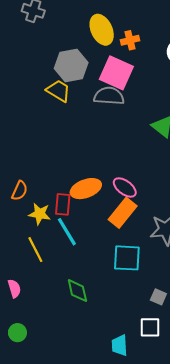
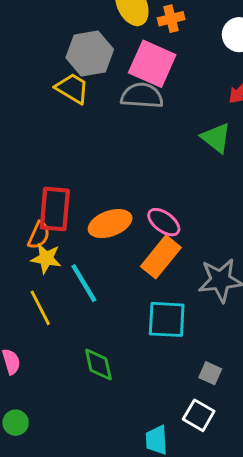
orange semicircle: (20, 191) -> (39, 235), moved
red rectangle: (63, 204) -> (55, 209), moved, size x1.4
white square: (150, 327) -> (199, 415), turned 30

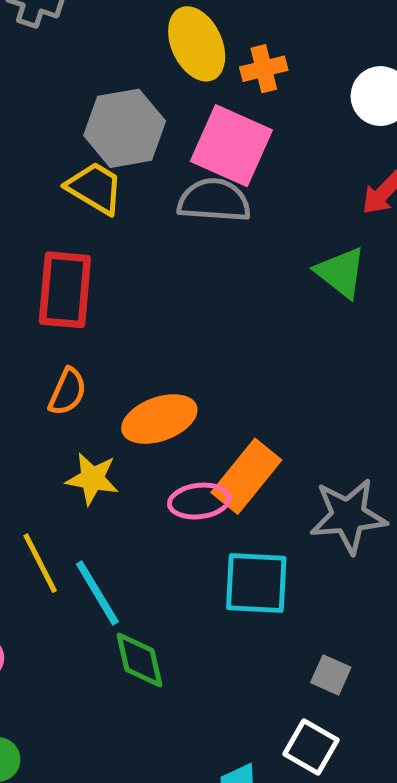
red rectangle: (55, 209) -> (65, 290), moved
pink ellipse: (164, 222) -> (199, 501), moved, turned -44
orange semicircle: (39, 235) -> (67, 392), moved
yellow star: (46, 258) -> (92, 479), moved
cyan line: (84, 283) -> (97, 593), moved

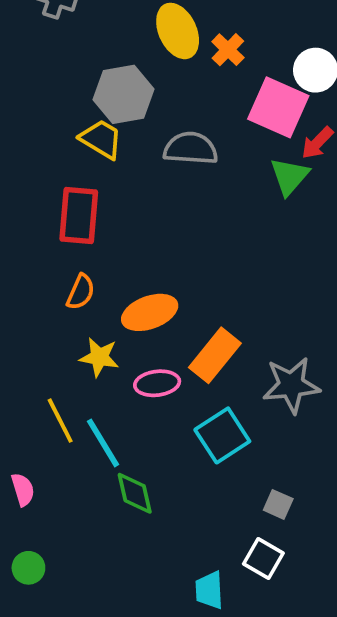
orange cross: (264, 69) -> (228, 50), turned -32
pink square: (231, 146) -> (278, 107), moved
green triangle: (341, 272) -> (289, 176), moved, turned 33
pink ellipse: (199, 501) -> (157, 383), moved
cyan square: (256, 583) -> (222, 435), turned -36

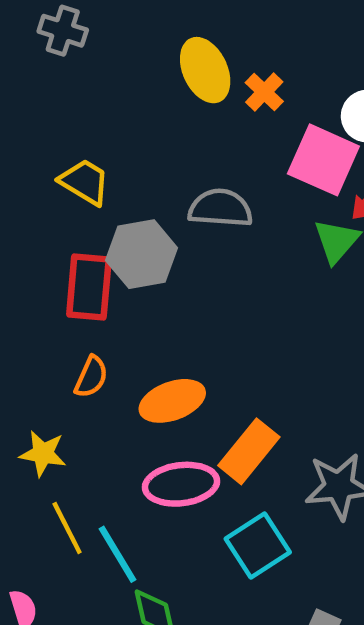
gray hexagon: (124, 94) -> (142, 254), moved
yellow trapezoid: (101, 139) -> (85, 182), moved
yellow star: (99, 357) -> (43, 454), moved
pink ellipse: (157, 383) -> (181, 484), size x1.4

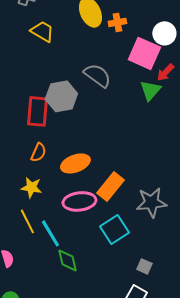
orange cross: (264, 92) -> (117, 22), turned 36
yellow trapezoid: (85, 182) -> (42, 31), moved
gray semicircle: (220, 208) -> (97, 75), turned 32
yellow star: (43, 454) -> (31, 187), moved

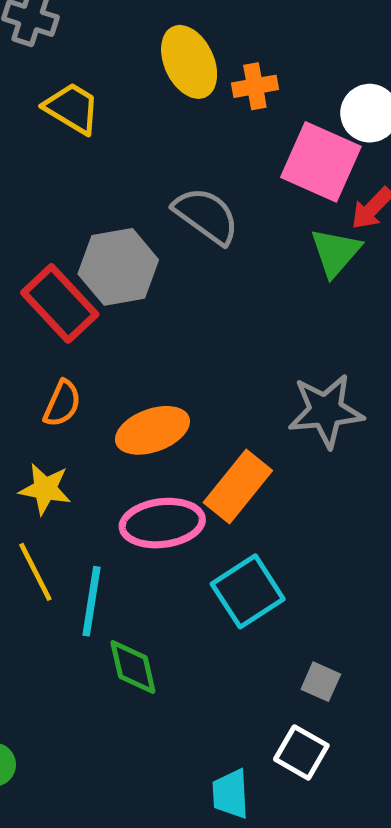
red rectangle: (37, 111) -> (60, 303), turned -48
gray star: (151, 202) -> (326, 411), moved
cyan line: (50, 233) -> (91, 601), turned 40

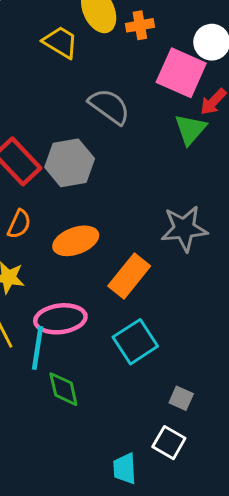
yellow trapezoid: (72, 108) -> (60, 42), moved
gray hexagon: (118, 267) -> (70, 163), moved
pink ellipse: (162, 523) -> (60, 319), moved

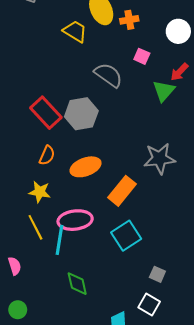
pink square: (181, 73) -> (142, 56), moved, size x0.5
green diamond: (63, 389) -> (77, 284), moved

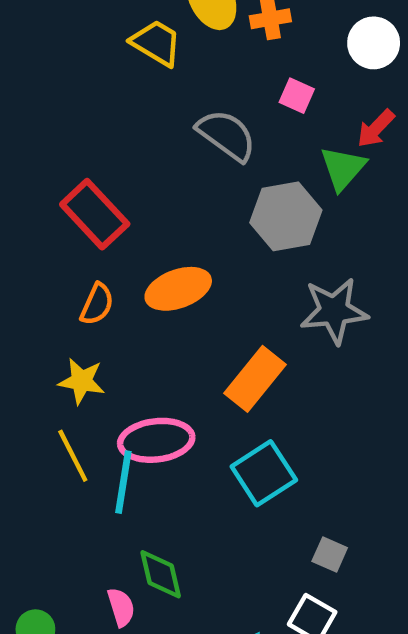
gray hexagon: (81, 114) -> (286, 216), moved
orange ellipse: (86, 167) -> (178, 289), moved
pink semicircle: (15, 266) -> (121, 607), moved

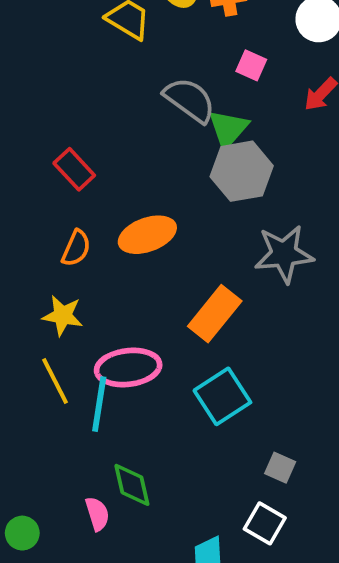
green triangle: (343, 168) -> (228, 129), moved
red rectangle: (95, 214) -> (74, 169), size x0.7

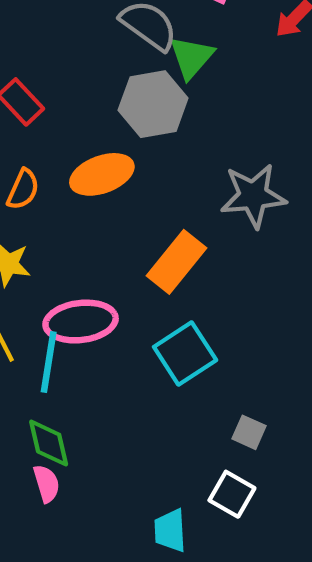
gray hexagon: (242, 171) -> (153, 104), moved
green diamond: (132, 485) -> (49, 443), moved

